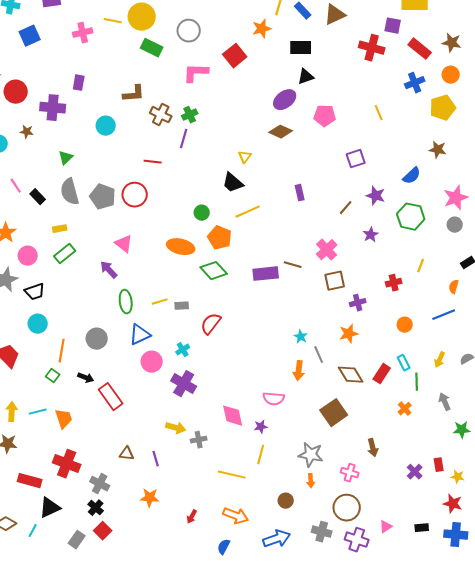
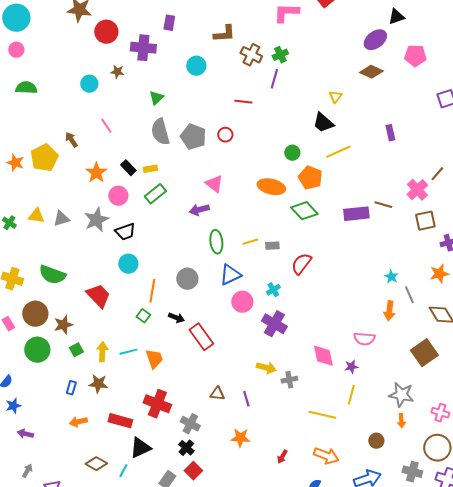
red circle: (135, 195) -> (225, 135), size x0.6
black rectangle: (38, 197) -> (128, 168), moved
brown line: (346, 208) -> (437, 174), moved
purple arrow: (109, 270) -> (199, 210), turned -60

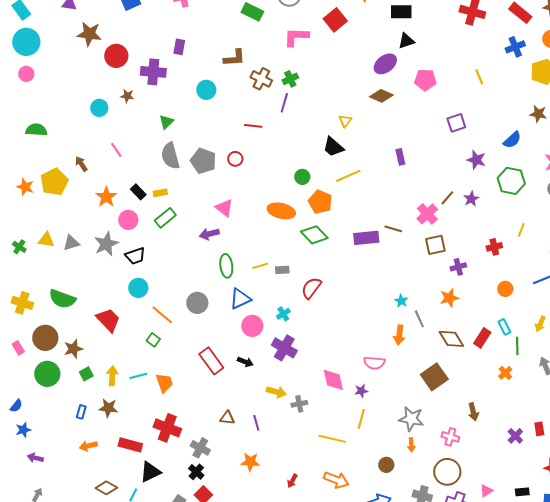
green semicircle: (26, 88) -> (36, 130), moved
orange line: (152, 291) -> (162, 315), turned -60
black arrow: (176, 318) -> (245, 362), moved

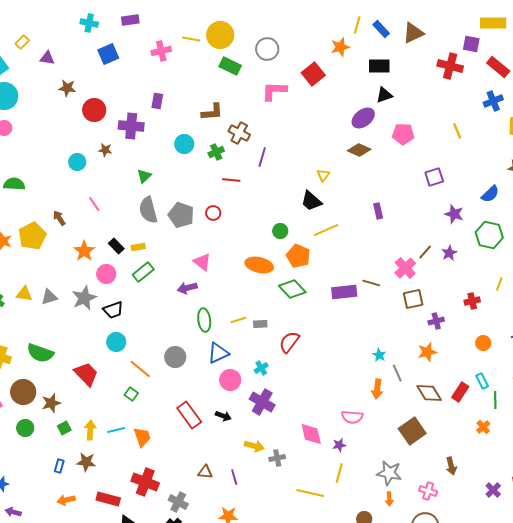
brown star: (89, 34) -> (67, 88), size x0.7
green cross: (290, 79) -> (216, 152), moved
green circle: (47, 374) -> (25, 428), size x0.7

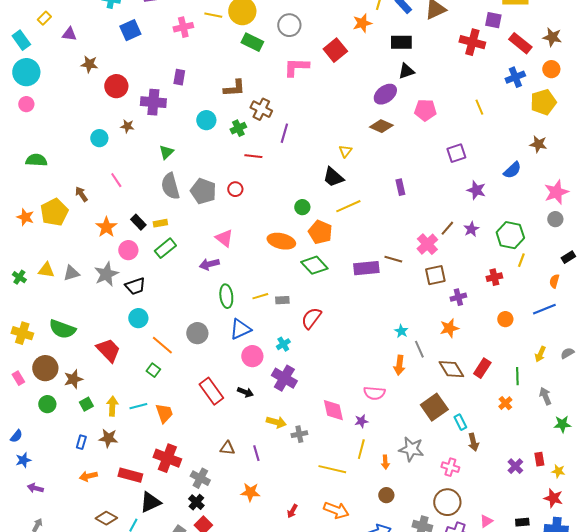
green hexagon: (489, 235) -> (510, 235), moved
cyan rectangle: (482, 381) -> (460, 422), moved
orange arrow: (389, 499) -> (385, 462), moved

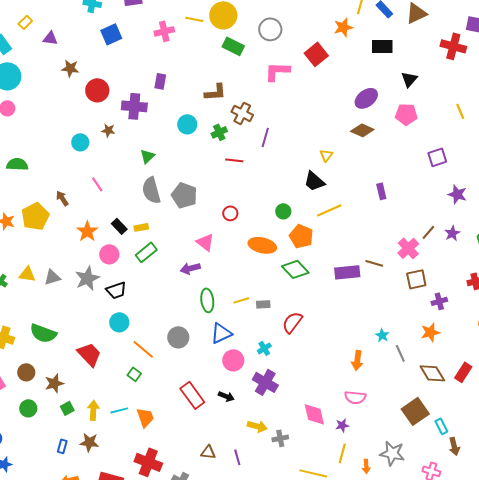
black triangle: (406, 71) -> (409, 79), moved, turned -30
red circle: (235, 189) -> (230, 213), moved
orange arrow: (399, 365) -> (357, 360), moved
brown circle: (45, 368) -> (26, 372), size x0.7

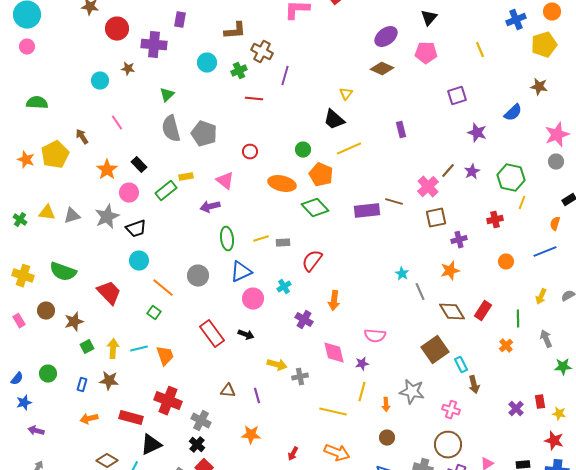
yellow rectangle: (141, 227) -> (186, 177), moved
orange arrow: (357, 360) -> (334, 301), moved
purple cross: (265, 382) -> (304, 320), moved, size x0.7
green circle: (28, 408) -> (48, 374), moved

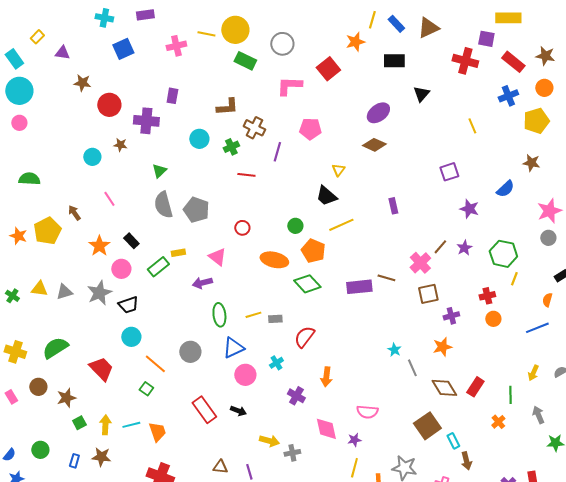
pink pentagon: (426, 53) -> (310, 129), moved
orange circle: (506, 262) -> (493, 319), moved
green semicircle: (63, 272) -> (55, 348), turned 128

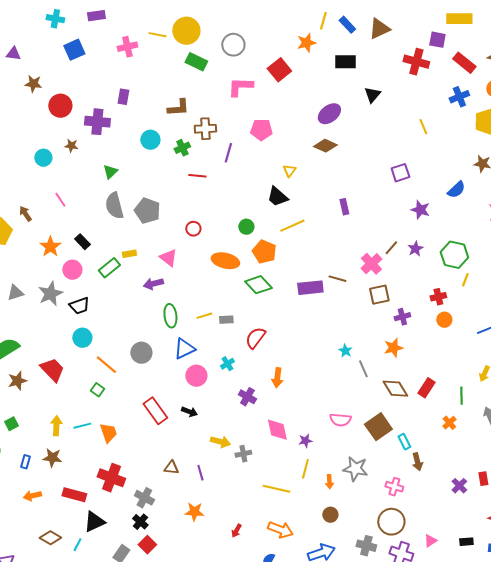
brown cross: (254, 128) -> (205, 129), turned -30
brown star: (66, 398) -> (17, 381), moved
pink semicircle: (367, 412) -> (340, 420), moved
green square: (79, 423) -> (11, 424), moved

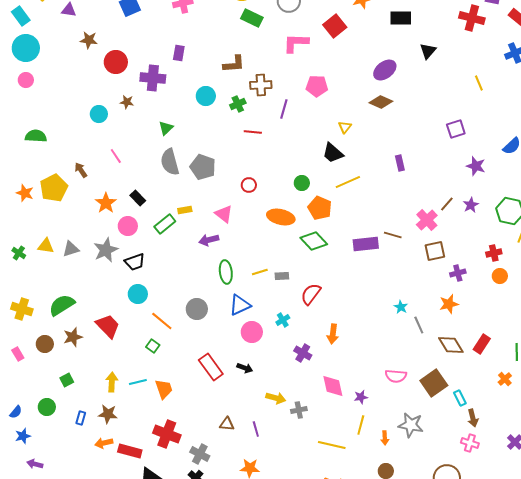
pink cross: (394, 487) -> (470, 443), moved
orange arrow: (32, 496) -> (104, 443), moved

